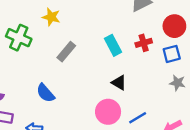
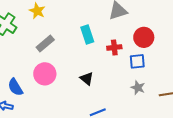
cyan rectangle: (113, 45) -> (87, 35), moved
blue semicircle: (45, 93) -> (15, 87), moved
pink circle: (108, 112) -> (45, 74), moved

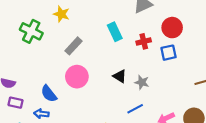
gray star: (138, 88) -> (142, 82), moved

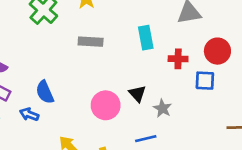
gray rectangle: (74, 46) -> (91, 42), turned 36
pink circle: (77, 77) -> (106, 105), moved

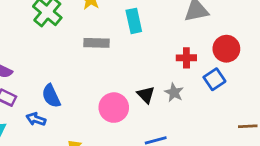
cyan rectangle: (146, 38) -> (134, 21), moved
blue square: (205, 81) -> (214, 79), turned -35
gray star: (162, 108) -> (174, 92), moved

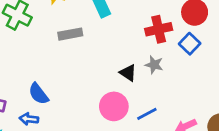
red cross: (186, 58) -> (159, 29), size x1.4
pink circle: (114, 108) -> (114, 106), moved

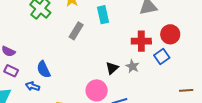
gray rectangle: (70, 34) -> (76, 31), turned -60
black triangle: (128, 73) -> (112, 68), turned 32

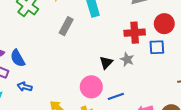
blue square: (162, 57) -> (157, 47), turned 35
blue semicircle: (44, 69) -> (18, 58), moved

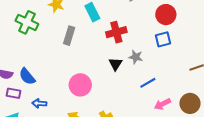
red cross: (135, 33) -> (116, 32), moved
pink circle: (91, 87) -> (80, 85), moved
blue line: (116, 96) -> (148, 83), moved

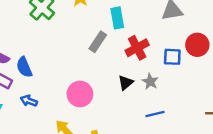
red cross: (116, 32) -> (137, 48), turned -30
gray rectangle: (69, 36) -> (98, 42), moved
blue square: (163, 39) -> (172, 57), moved

